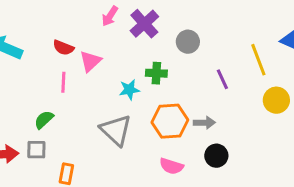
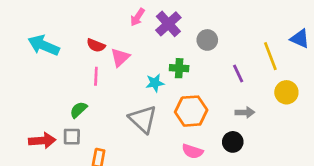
gray arrow: (204, 123) -> (245, 112), moved

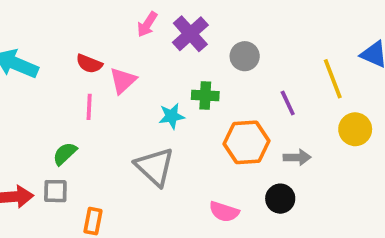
orange hexagon: (191, 111) -> (247, 142), moved

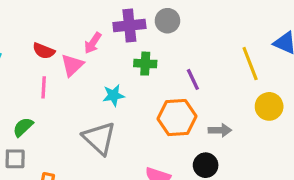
pink arrow: (147, 24) -> (93, 43), moved
purple cross: (190, 34) -> (129, 25), turned 36
gray circle: (245, 56) -> (167, 21), moved
green cross: (205, 96) -> (145, 64), moved
purple line: (288, 103) -> (193, 79), moved

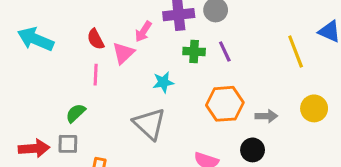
red semicircle: (44, 51) -> (96, 39), turned 40
purple line: (193, 79) -> (225, 51), moved
yellow circle: (269, 106) -> (314, 108), moved

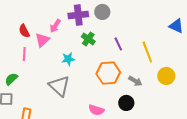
green cross: (194, 51) -> (88, 39), turned 32
purple line: (225, 51) -> (118, 44), moved
yellow line: (296, 51) -> (147, 52), moved
gray arrow: (266, 116) -> (135, 81), turned 32

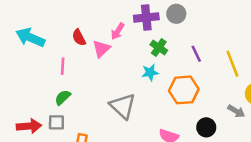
pink line: (24, 54) -> (63, 66), moved
cyan star: (68, 59) -> (150, 72), moved
gray arrow: (135, 81) -> (236, 111), moved

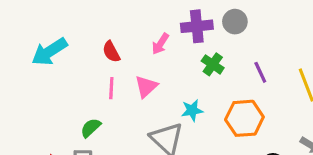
cyan arrow: (30, 37) -> (49, 52), turned -56
pink triangle: (101, 49) -> (146, 87), moved
pink line: (63, 66) -> (111, 88), moved
cyan star: (150, 72) -> (192, 110), moved

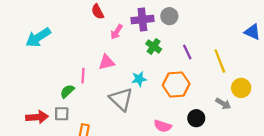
red semicircle: (111, 52) -> (98, 12), moved
pink triangle: (146, 87) -> (107, 62), turned 30
pink line: (111, 88) -> (83, 76), moved

